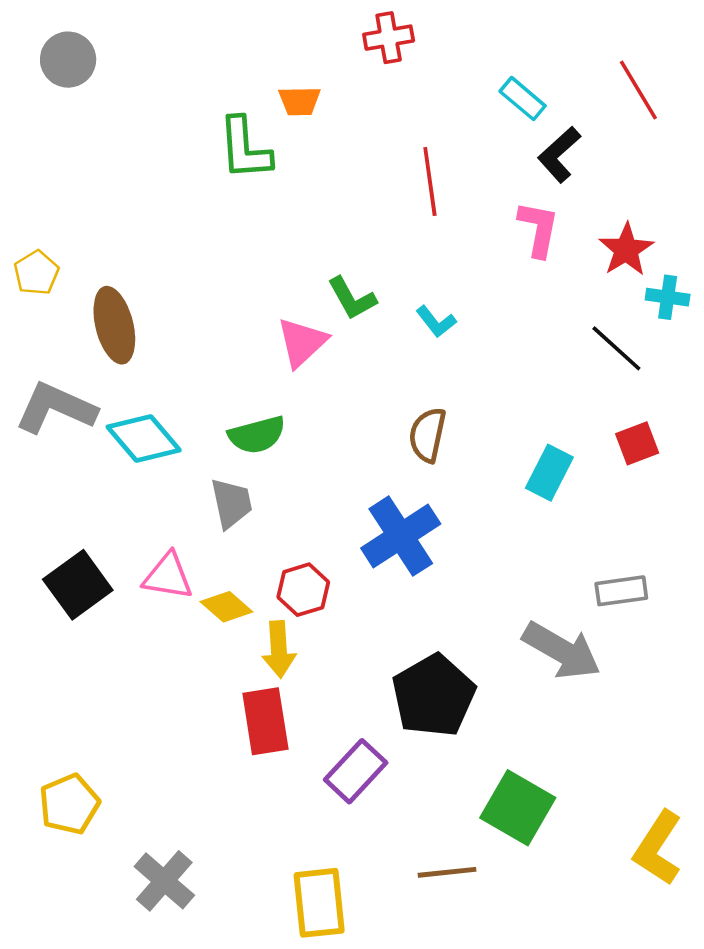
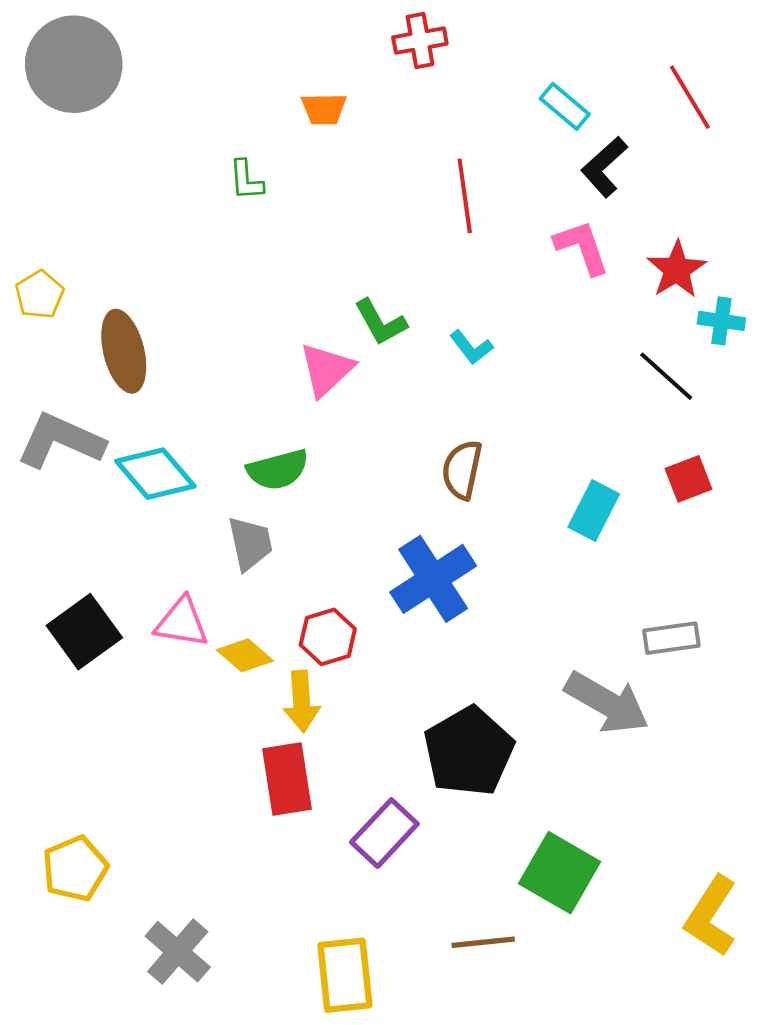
gray circle: (68, 60) -> (74, 64), size x1.6
green L-shape: (245, 149) -> (246, 180), moved, size x0.6
pink L-shape: (538, 229) -> (582, 247), turned -30

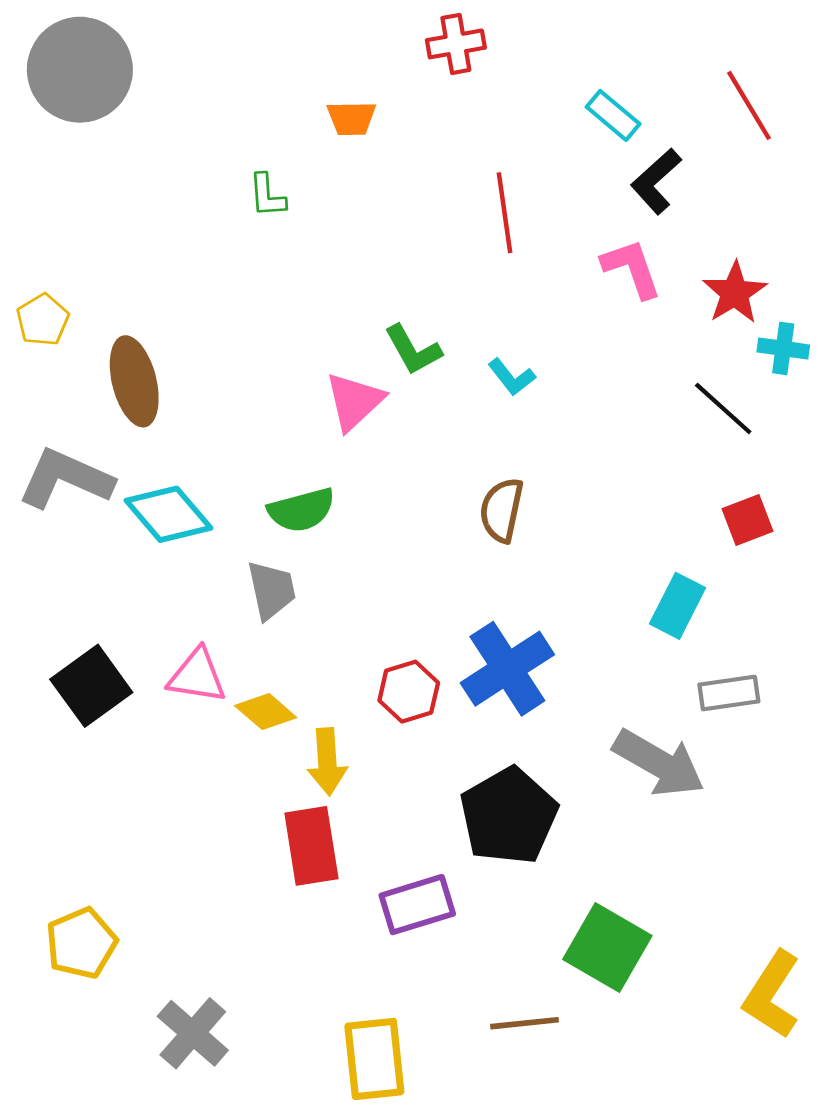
cyan rectangle: (594, 510) -> (677, 606), moved
blue cross: (433, 579) -> (507, 669), moved
red hexagon: (328, 637) -> (409, 692), moved
purple rectangle: (384, 833) -> (417, 905), turned 30

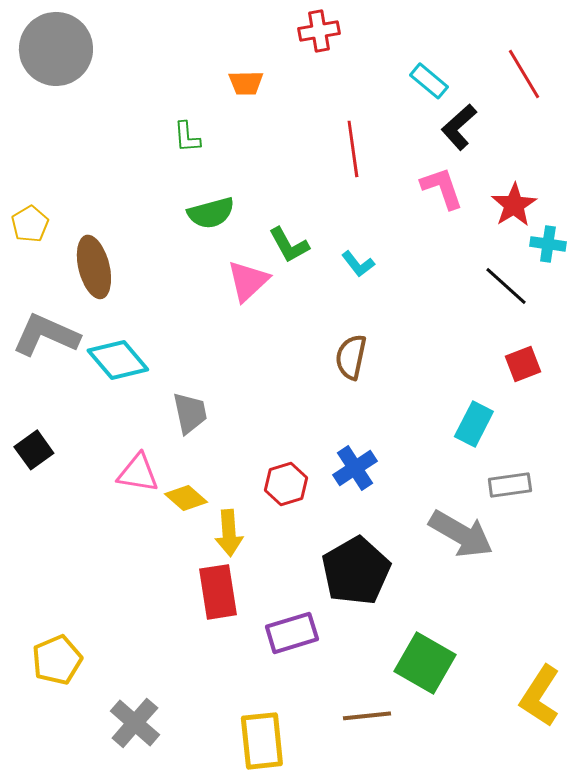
green semicircle: (301, 510) -> (211, 213), moved
blue cross: (507, 669) -> (355, 468), size x0.7
black square: (91, 686) -> (34, 450), moved, size x0.7

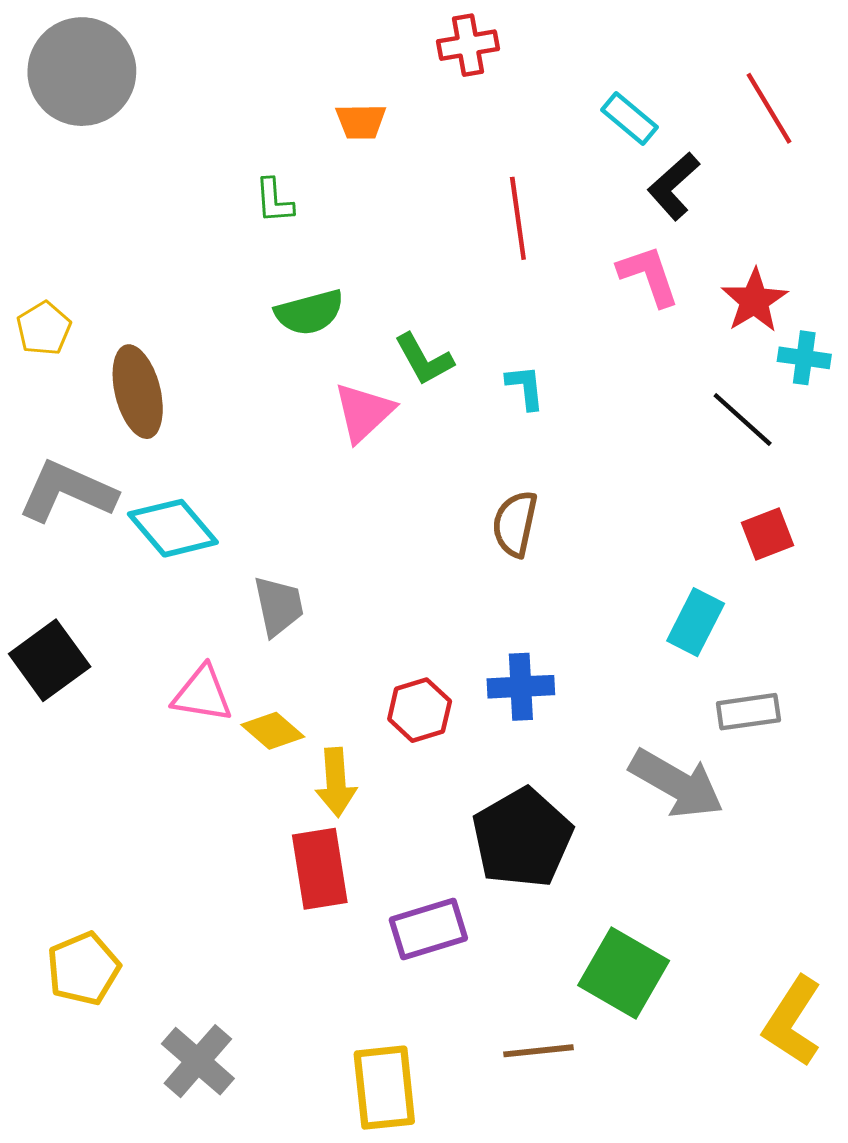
cyan L-shape: (358, 264) -> (525, 387), turned -148
black square: (34, 450) -> (50, 660), size x1.4
blue cross: (355, 468) -> (521, 687), turned 30

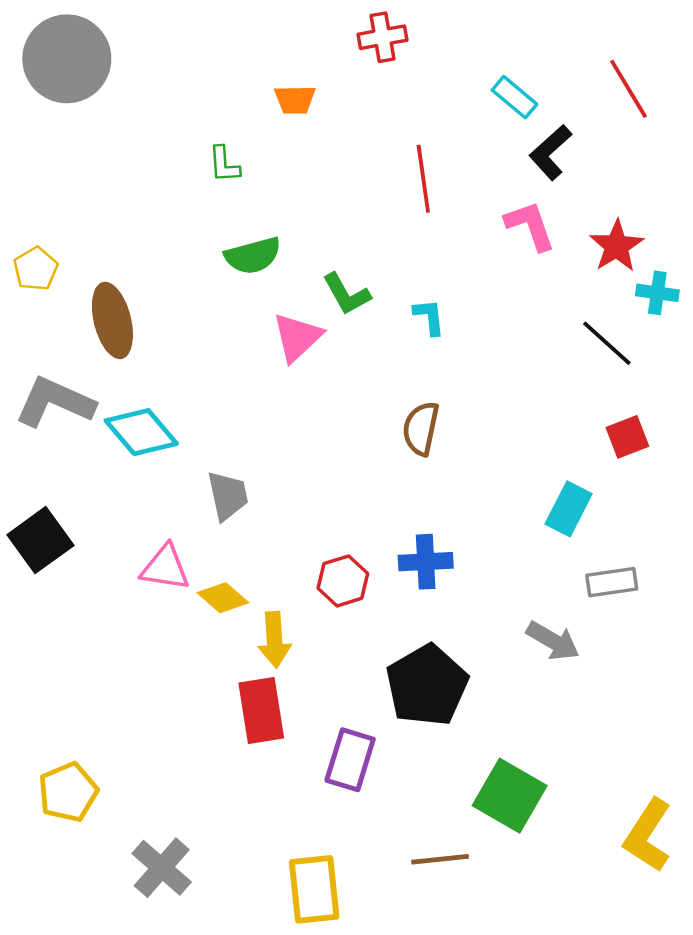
gray arrow: (677, 784) -> (553, 641), size x0.7
purple rectangle: (428, 929) -> (350, 760), turned -56

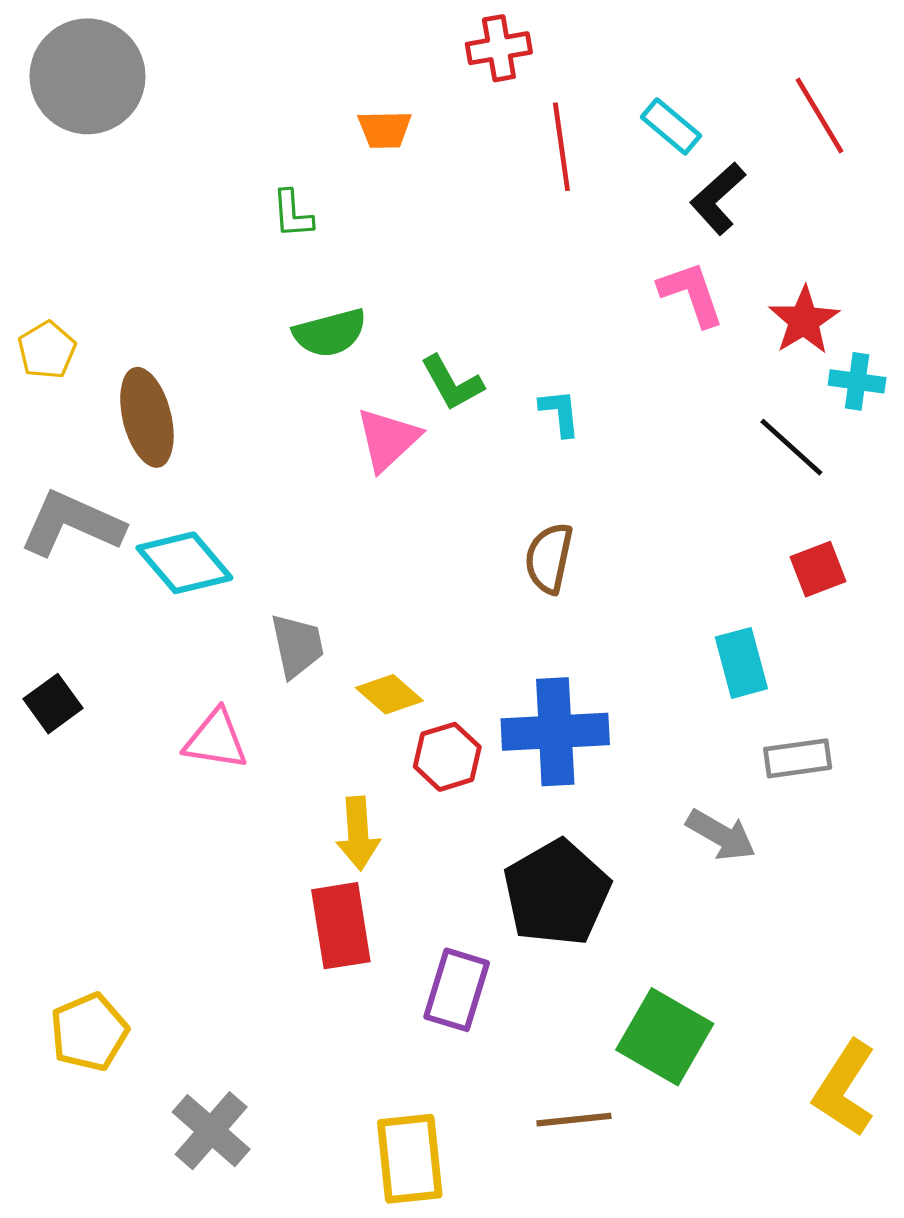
red line: (423, 179) -> (561, 147), moved
cyan rectangle: (569, 509) -> (741, 663), turned -42
black square: (40, 540) -> (53, 704), size x0.7
blue cross: (426, 562) -> (555, 732), size x1.5
yellow diamond: (223, 598) -> (389, 694), moved

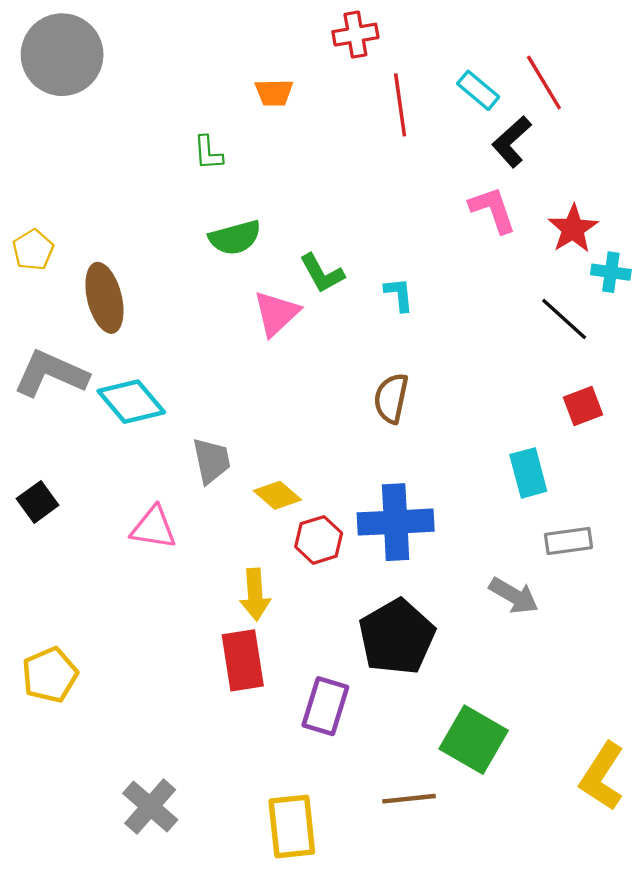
red line: (820, 115) -> (544, 83), moved
yellow pentagon: (89, 1032) -> (50, 675), moved

